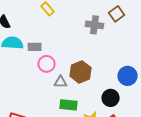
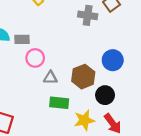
brown hexagon: (81, 72) -> (83, 77), moved
blue circle: (128, 76) -> (113, 60), moved

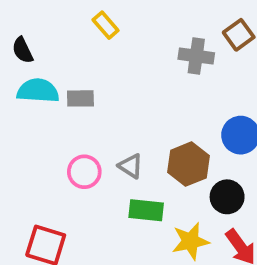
pink circle: (35, 58) -> (84, 172), moved
gray triangle: (50, 78) -> (131, 166), turned 32

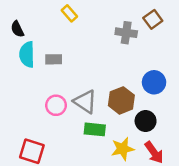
cyan semicircle: (38, 91) -> (27, 54), turned -95
gray triangle: (131, 166) -> (85, 102), size x1.5

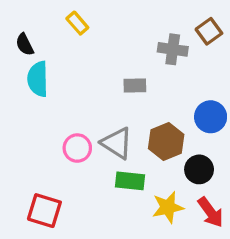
yellow rectangle: (69, 13) -> (77, 23), moved
gray rectangle: (54, 59) -> (135, 86), moved

